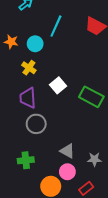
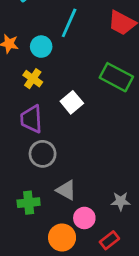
green rectangle: (91, 97) -> (116, 77), moved
gray triangle: (67, 151) -> (66, 190), moved

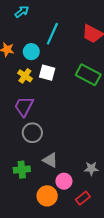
white square: (72, 102) -> (47, 73), moved, turned -35
purple trapezoid: (31, 119) -> (24, 106), turned 30

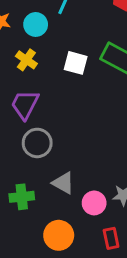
white square: (47, 73) -> (76, 63), moved
pink circle: (64, 181) -> (94, 203), moved
red rectangle: (83, 198) -> (111, 238), turned -64

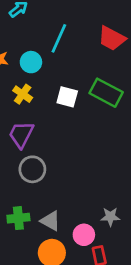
gray triangle: (63, 183) -> (50, 221), moved
pink circle: (94, 203) -> (84, 235), moved

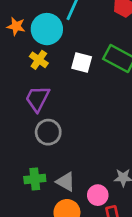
cyan circle: (31, 62) -> (47, 29), size x1.5

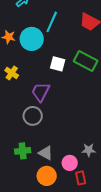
yellow cross: (39, 60) -> (12, 73), moved
purple trapezoid: (37, 99) -> (41, 92), moved

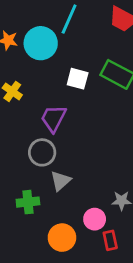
gray triangle: (46, 153) -> (61, 181), moved, turned 49

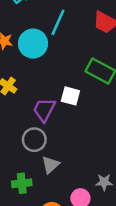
white square: (78, 79) -> (70, 96), moved

